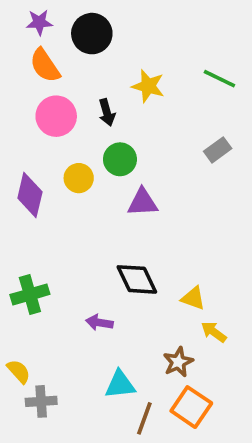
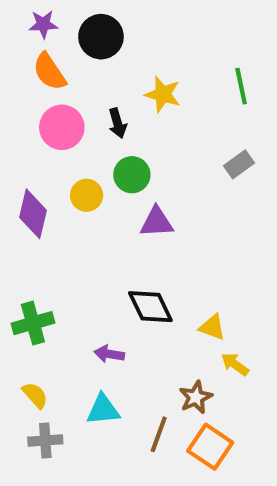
green line: (219, 79) -> (241, 86), turned 52
yellow semicircle: (19, 371) -> (35, 395), moved
cyan triangle: (120, 385) -> (103, 410), moved
brown line: (144, 418) -> (159, 434), moved

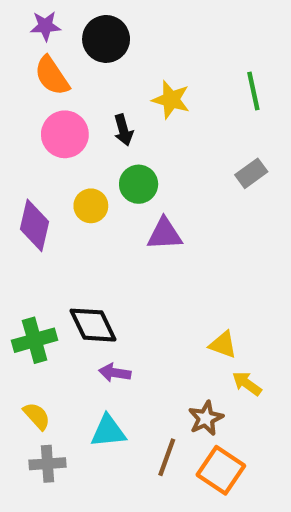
black diamond: (150, 307) -> (93, 325), moved

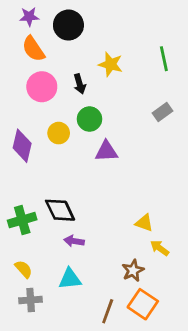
brown line: (167, 457) -> (108, 311), moved

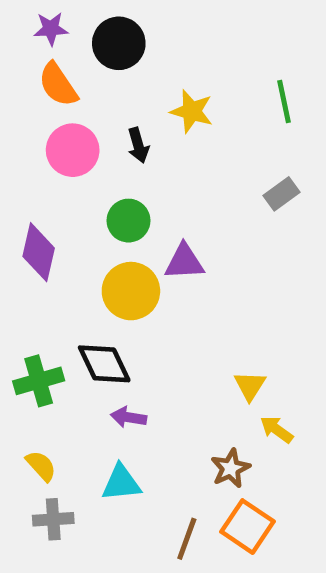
green circle: (89, 119) -> (128, 221), moved
yellow circle: (59, 133) -> (131, 291), moved, size x1.5
yellow triangle: (144, 223) -> (250, 386), turned 42

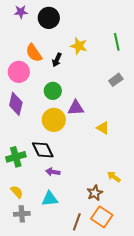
orange semicircle: (58, 85) -> (34, 53), moved
black arrow: (138, 145) -> (57, 60), turned 40
pink circle: (73, 150) -> (19, 72), moved
yellow triangle: (250, 386) -> (103, 128), moved, turned -32

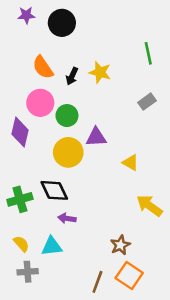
yellow star: (79, 46) -> (100, 72), moved
pink circle: (19, 72) -> (40, 103), moved
yellow arrow: (114, 177) -> (149, 206), moved, size x1.5
cyan triangle: (50, 199) -> (52, 246), moved

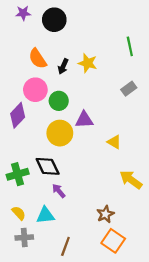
purple diamond: (20, 132) -> (18, 115), turned 30
purple arrow: (67, 218) -> (59, 191), turned 40
brown line: (97, 282) -> (65, 246), moved

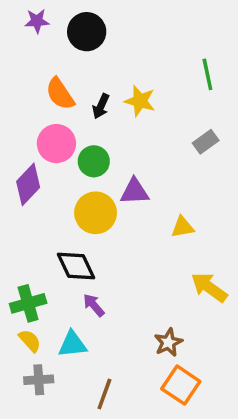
yellow triangle: (114, 142) -> (183, 227), turned -40
green cross: (18, 174) -> (28, 303), moved

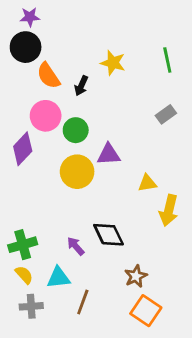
black circle: (87, 32) -> (26, 47), moved
yellow star: (140, 101) -> (113, 63), moved
black diamond: (76, 266) -> (109, 235), moved
yellow arrow: (209, 287) -> (169, 210), moved, turned -112
brown line: (104, 394) -> (83, 302), moved

